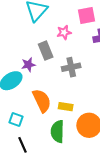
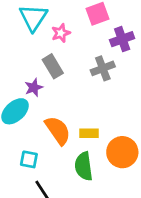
pink star: (64, 32) -> (61, 33), moved
gray cross: (71, 67) -> (103, 68), moved

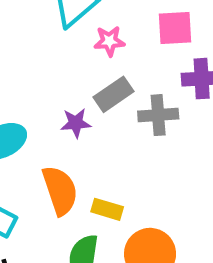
gray rectangle: (53, 66) -> (113, 94), moved, turned 70
purple star: (34, 87) -> (76, 123), moved

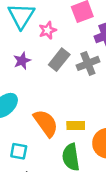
purple star: (76, 123) -> (22, 61), moved

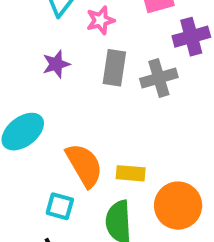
gray rectangle: (59, 60) -> (114, 68), turned -35
cyan square: (19, 151) -> (60, 206), moved

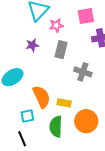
gray cross: (159, 78) -> (83, 72), moved, turned 30
cyan square: (60, 206) -> (27, 116), turned -32

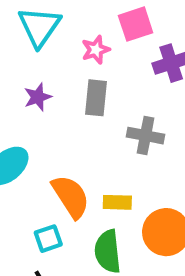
pink star: (56, 25) -> (96, 50), moved

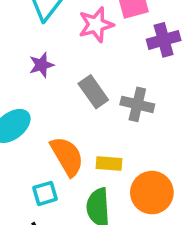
pink star: (96, 50) -> (96, 25), size x1.4
gray rectangle: (96, 98) -> (93, 92), moved, turned -44

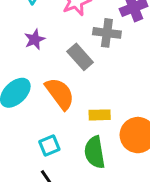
gray cross: (137, 104) -> (107, 33), moved
orange semicircle: (67, 156) -> (60, 94), moved

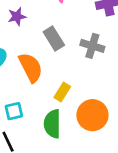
gray cross: (107, 33) -> (92, 46), moved
yellow rectangle: (100, 115) -> (62, 92), turned -66

